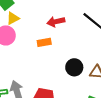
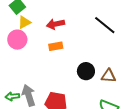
red arrow: (56, 22) -> (55, 24), moved

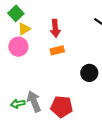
red arrow: (55, 24) -> (55, 28), turned -78

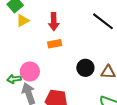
pink circle: (18, 47) -> (30, 71), moved
green arrow: (18, 104) -> (14, 79), moved

